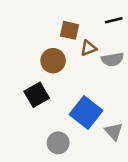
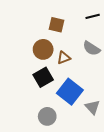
brown triangle: (88, 48) -> (64, 58), moved
gray semicircle: (112, 59) -> (92, 48), turned 42
black square: (37, 95) -> (43, 77), moved

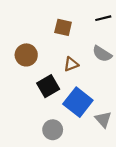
brown circle: (43, 49) -> (26, 55), moved

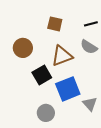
black line: (103, 18) -> (91, 24), moved
brown triangle: (71, 64) -> (62, 56), size x1.6
blue square: (78, 102) -> (68, 89), turned 30

